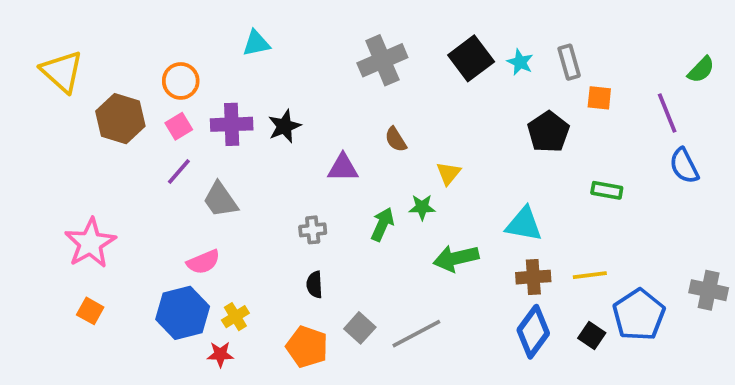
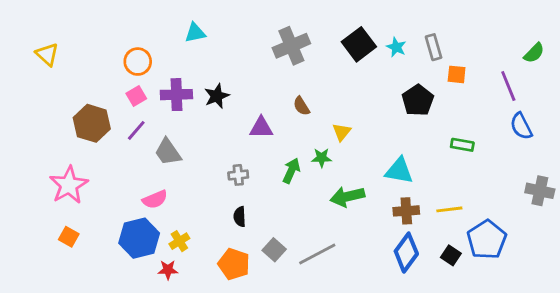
yellow triangle: (62, 72) -> (47, 54), size x0.7
brown hexagon: (120, 119) -> (92, 123), moved
gray cross: (709, 290) -> (540, 191), moved

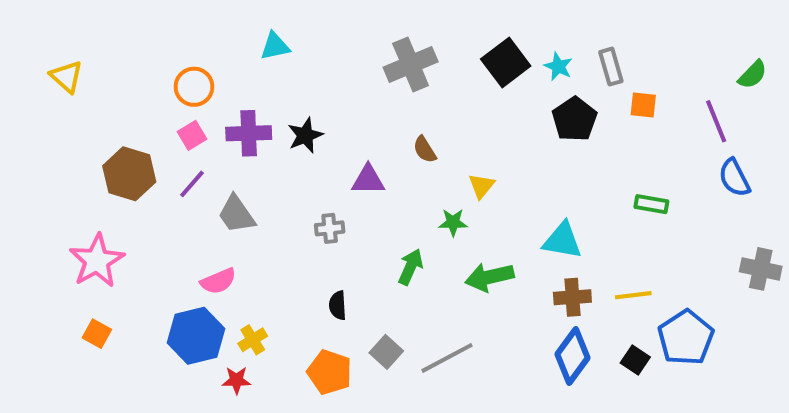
black pentagon: (418, 100) -> (574, 119), moved
green arrow: (291, 171) -> (411, 267), moved
gray cross: (238, 175) -> (330, 228), moved

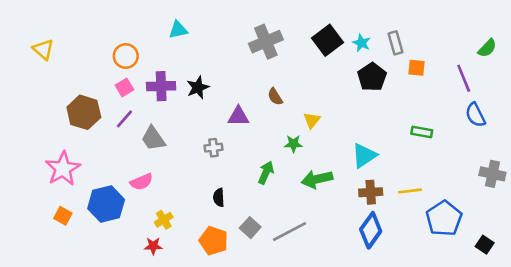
cyan triangle: (562, 241) -> (364, 156), turned -44
blue hexagon: (196, 336) -> (106, 204), moved
black square: (635, 360) -> (485, 245), moved

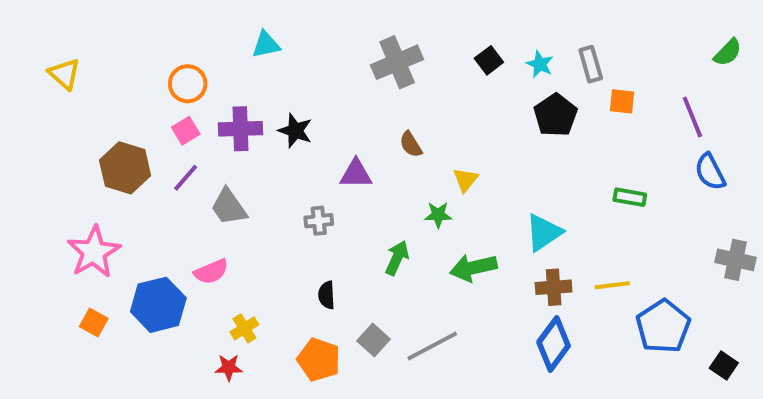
black square: (327, 40) -> (489, 60), size x0.6
green semicircle: (487, 48) -> (728, 52), moved
black star: (198, 87) -> (295, 131), turned -30

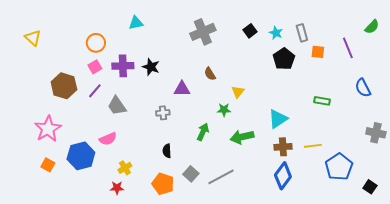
purple line: (692, 117) -> (348, 48), moved

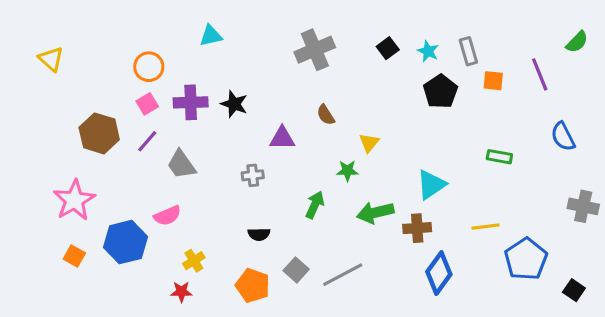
brown cross: (283, 147) -> (417, 228), moved
black semicircle: (167, 151) -> (259, 234), turned -88

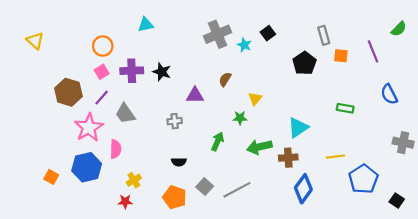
cyan star: (428, 51) -> (244, 45), moved
brown semicircle: (326, 115) -> (225, 79), turned 64
pink star: (74, 200) -> (89, 128), moved
pink semicircle: (167, 216) -> (116, 149), turned -66

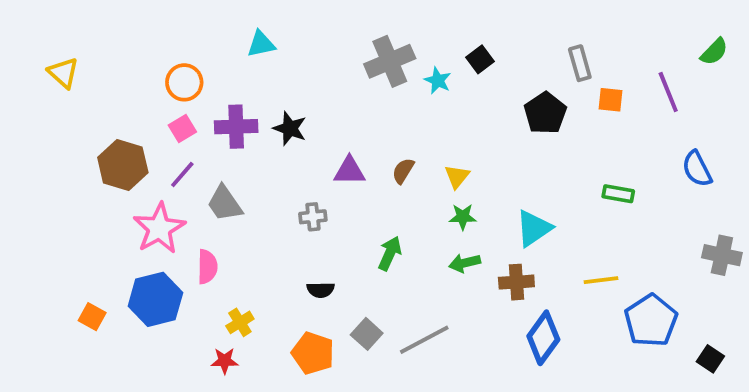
brown semicircle: (225, 79) -> (403, 171), moved
green star: (240, 118) -> (463, 217), moved
green arrow: (259, 147) -> (465, 263), size x0.7

